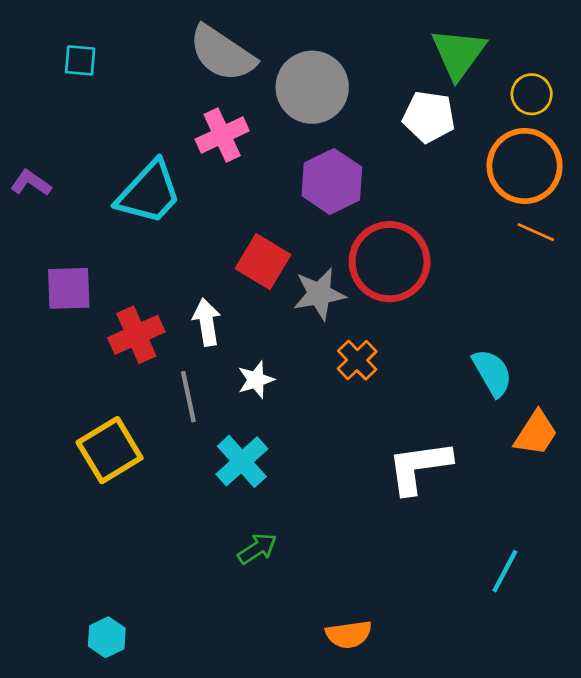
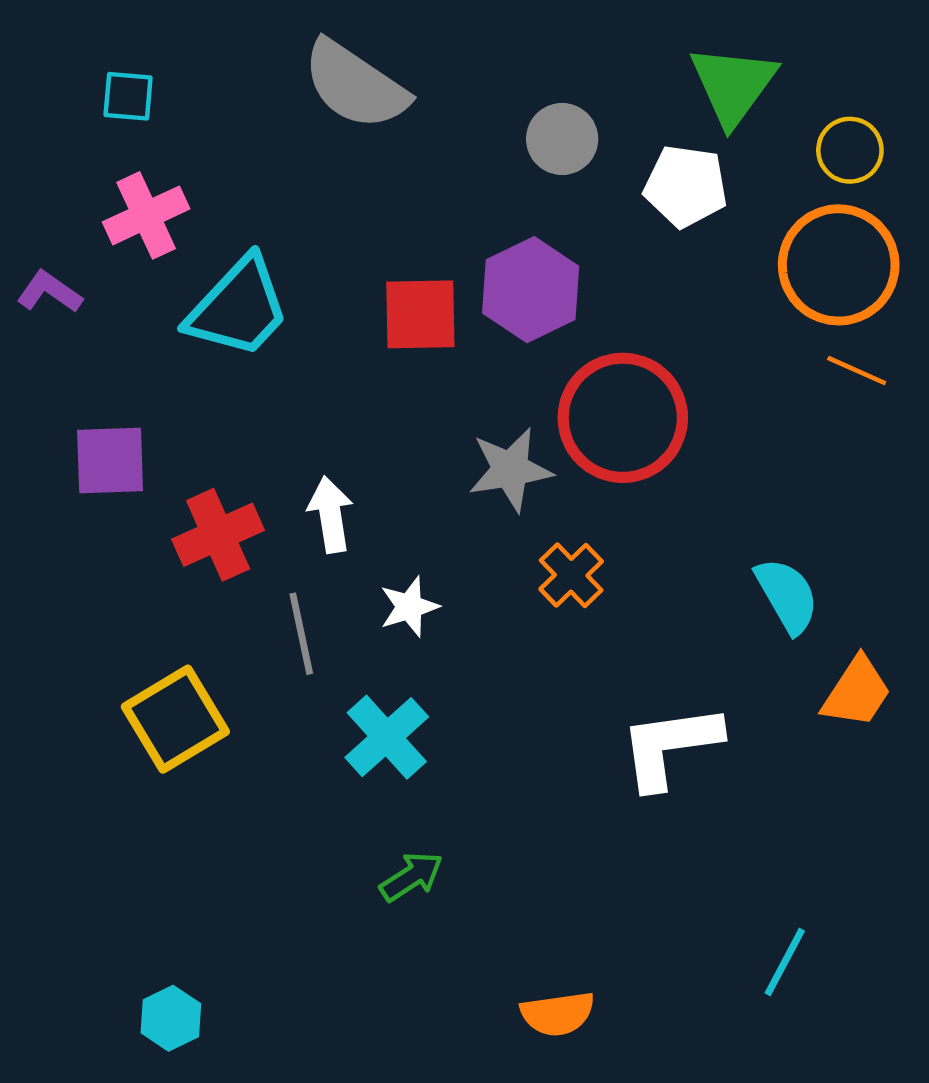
gray circle: (312, 87) -> (562, 139), moved, size x0.6
pink cross: (222, 135) -> (146, 215), moved
red square: (263, 262) -> (420, 314), moved, turned -32
cyan line: (505, 571) -> (785, 962), moved

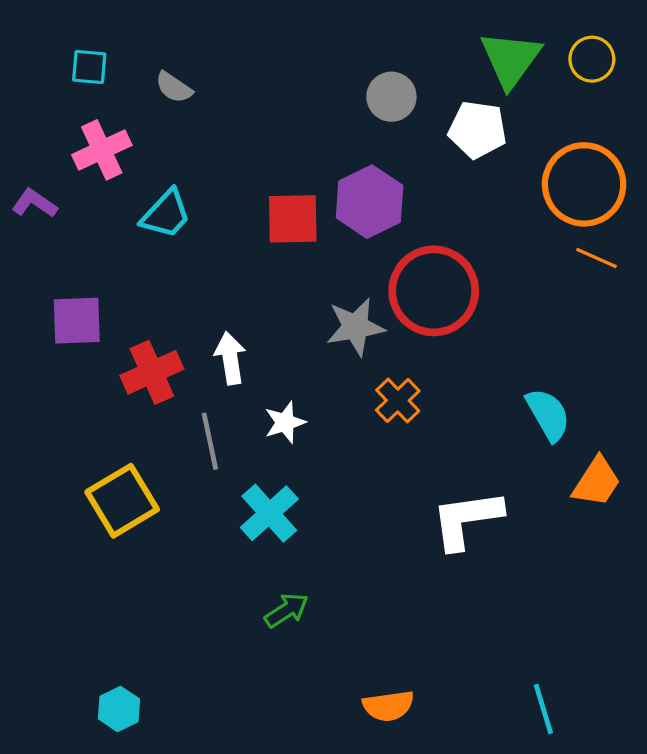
gray semicircle: (355, 85) -> (174, 87), moved, size x0.5
yellow circle: (850, 150) -> (592, 59), moved
cyan trapezoid: (238, 308) -> (166, 214), size x0.7
cyan line: (785, 962) -> (543, 709), moved, turned -45

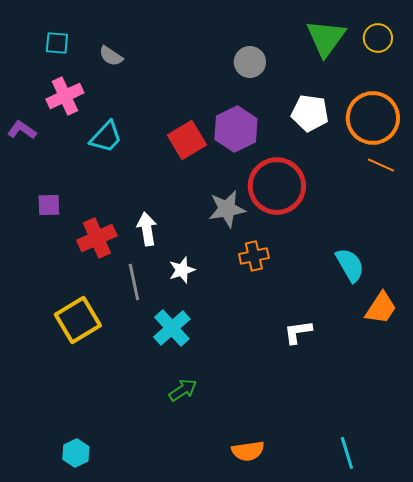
white pentagon: (478, 130) -> (310, 113), moved
red square: (293, 219) -> (187, 140), turned -30
purple square: (77, 321) -> (49, 205), size x0.7
orange cross: (398, 400) -> (254, 256), turned 32
white L-shape: (467, 519) -> (298, 332), size x0.6

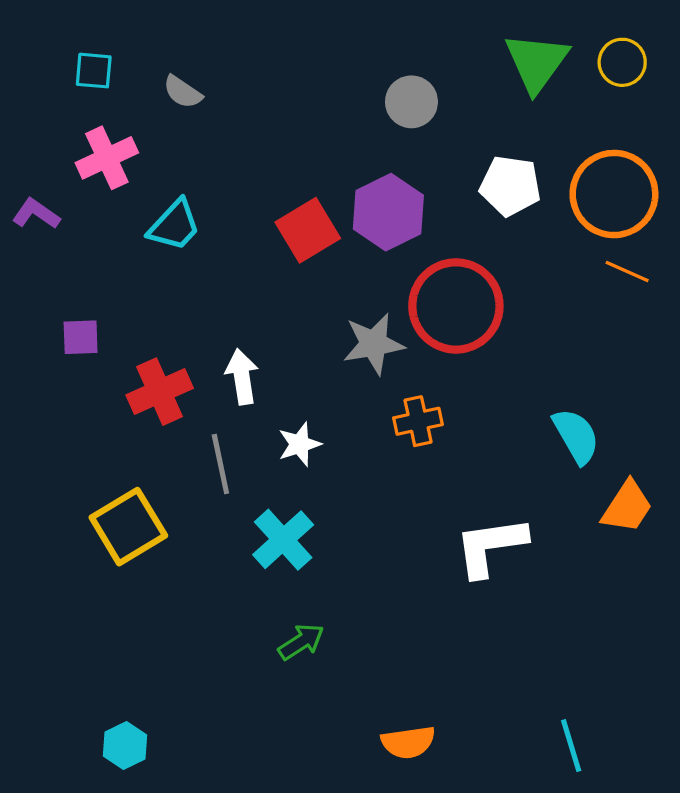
white L-shape: (298, 332) -> (490, 546), size x1.6

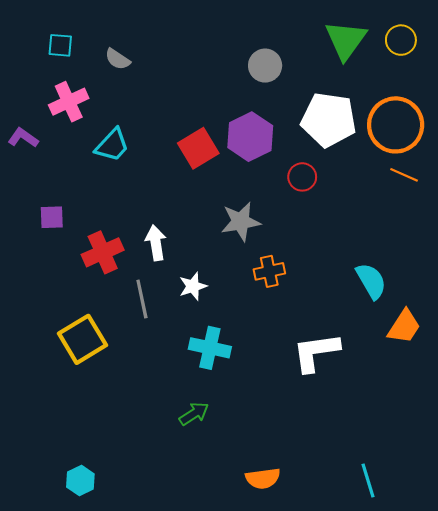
white pentagon: (510, 186) -> (329, 120), size x1.4
red circle: (456, 306) -> (302, 177), moved, size x0.5
cyan cross: (283, 540) -> (210, 348), moved, turned -36

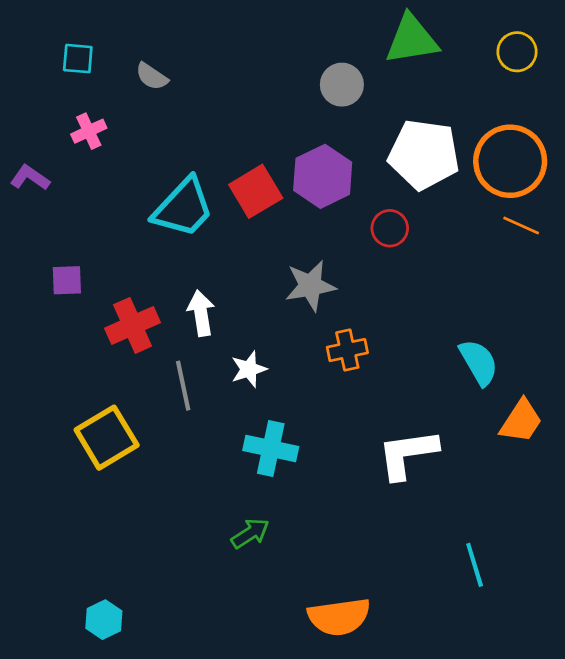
green triangle: (346, 40) -> (412, 39), moved, turned 45
pink cross: (69, 102) -> (89, 131), size x0.7
cyan trapezoid: (112, 145) -> (183, 208), moved, size x1.4
orange semicircle: (263, 478) -> (339, 617), size x1.4
cyan line: (368, 480) -> (475, 565), moved

